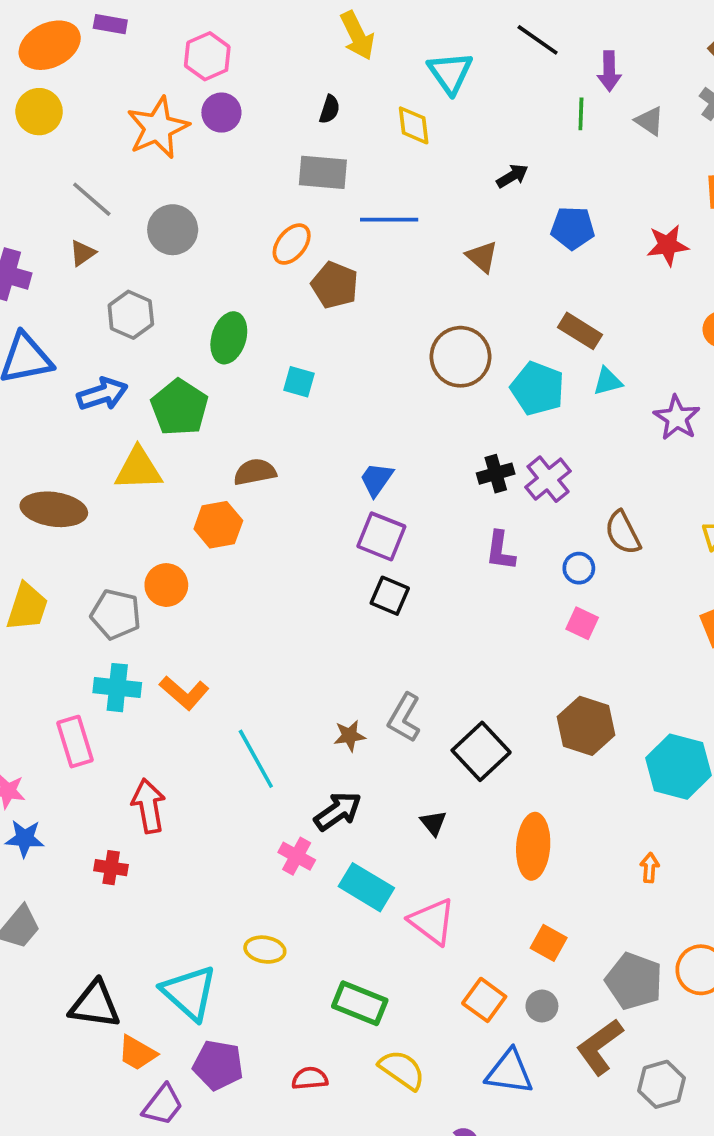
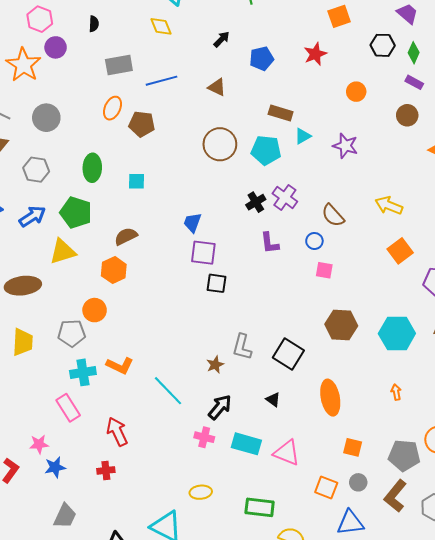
black semicircle: (330, 109) -> (94, 24), moved

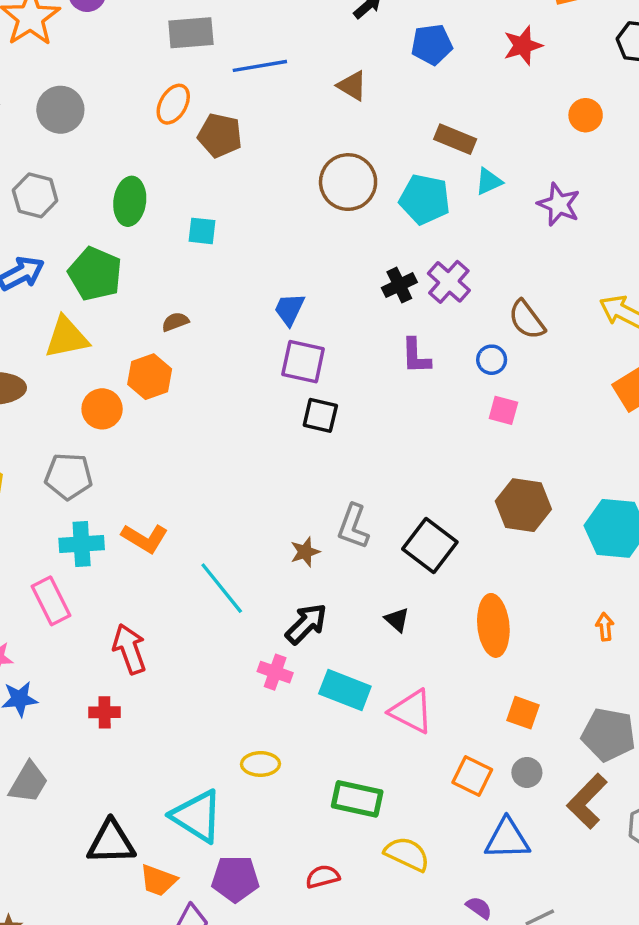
brown semicircle: (126, 236) -> (175, 322), size x0.7
orange circle: (95, 310) -> (102, 409), moved

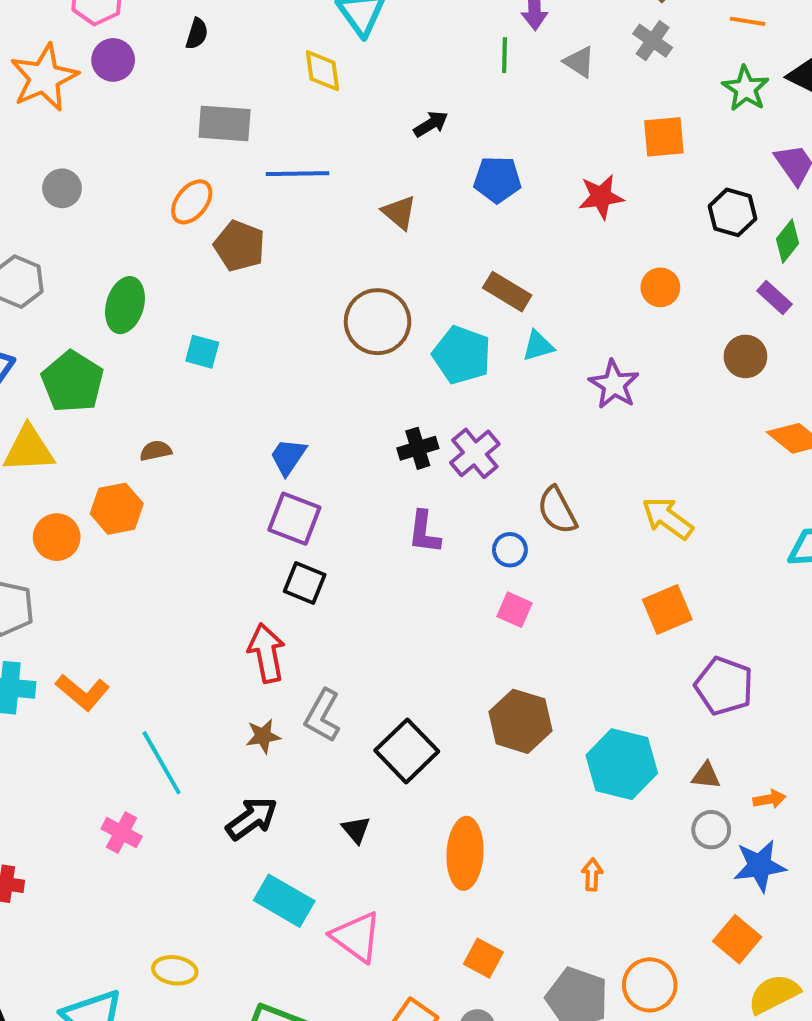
gray circle: (60, 110) -> (62, 188), size x0.7
red arrow: (130, 649) -> (267, 653), moved
pink cross: (275, 672) -> (122, 833), moved

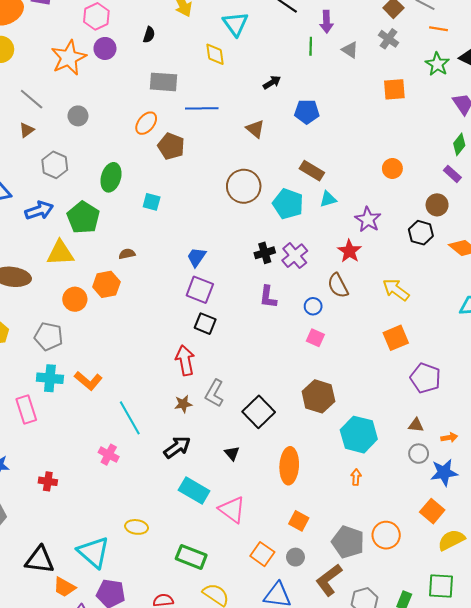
red star: (601, 197) -> (349, 251), moved, turned -30
black hexagon: (733, 212) -> (421, 233), moved
cyan hexagon: (622, 764) -> (359, 435), moved

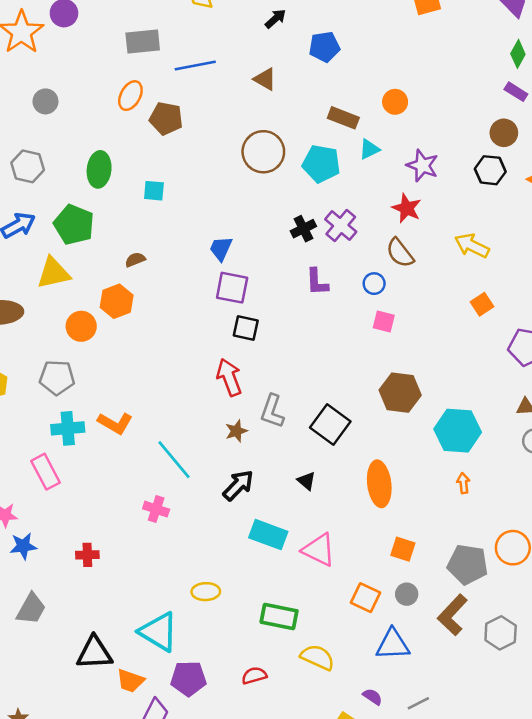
orange circle: (392, 168) -> (395, 102), moved
orange square: (396, 338) -> (482, 304), size x0.7

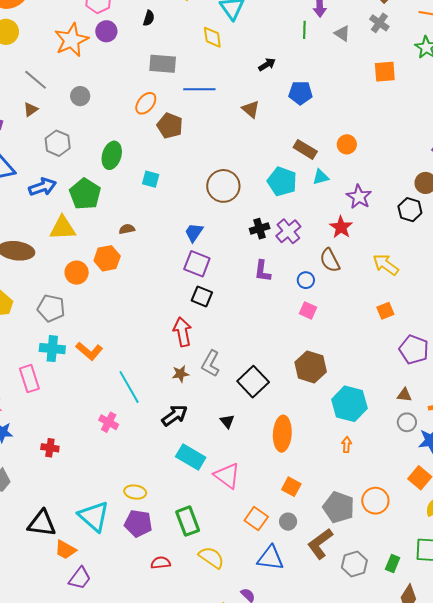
brown circle: (263, 152) -> (223, 186), moved
green rectangle: (279, 617) -> (188, 521), turned 48
purple pentagon: (188, 678) -> (138, 523), moved

